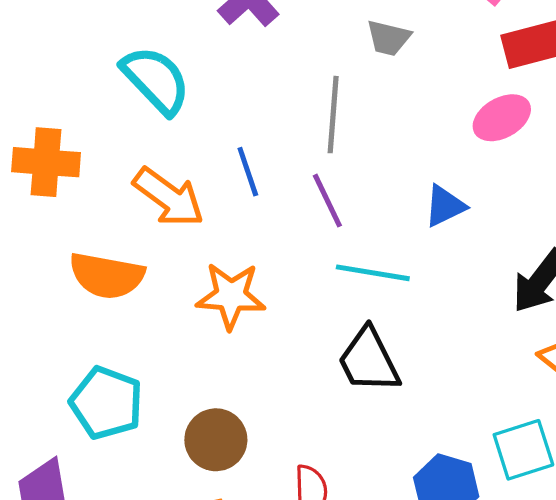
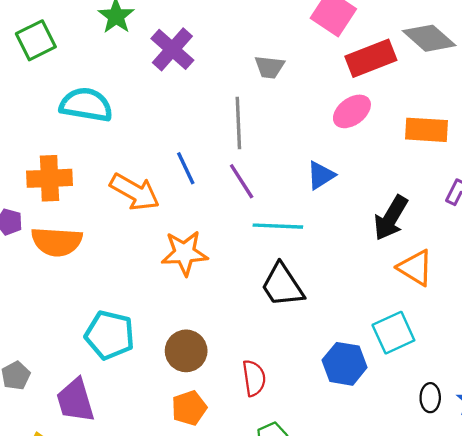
cyan semicircle: (156, 80) -> (86, 105), moved, turned -30
orange semicircle: (107, 276) -> (57, 242), moved

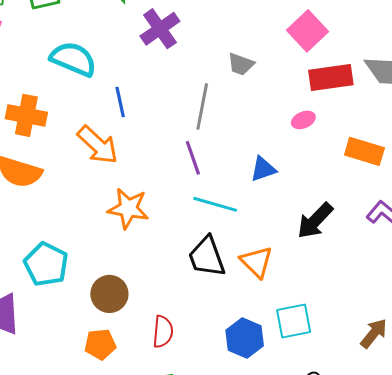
pink ellipse: (352, 111) -> (303, 120), size x0.7
blue line: (186, 168) -> (120, 102), moved
orange triangle: (415, 268) -> (256, 262), moved

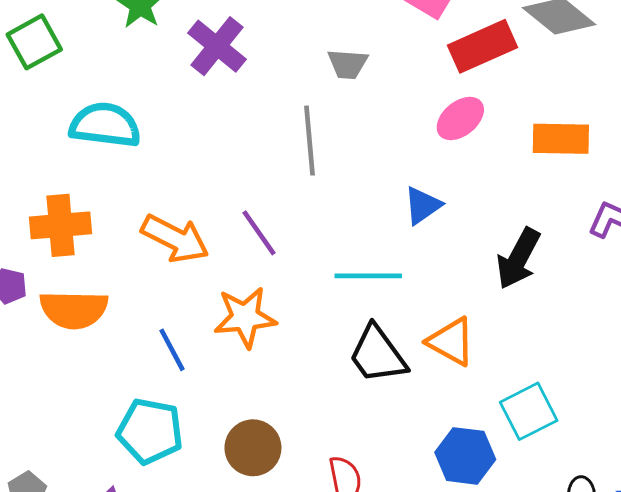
blue line: (120, 102) -> (172, 350), moved
pink ellipse: (303, 120) -> (460, 118), size x1.4
purple line: (193, 158) -> (259, 233), moved

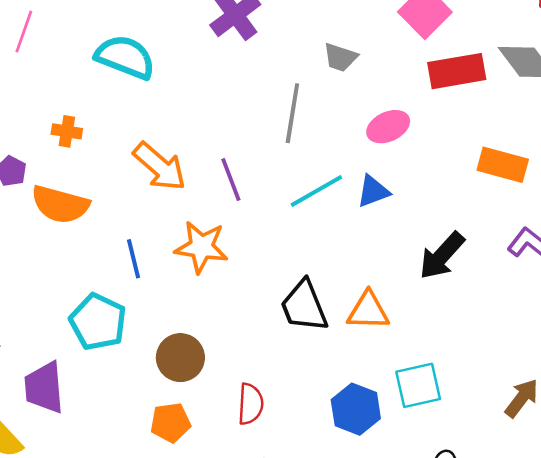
pink ellipse: (460, 118) -> (388, 127), moved
orange cross: (61, 225) -> (67, 131), size x0.6
cyan line: (368, 276) -> (316, 191), moved, turned -44
orange triangle: (451, 342) -> (368, 311), turned -42

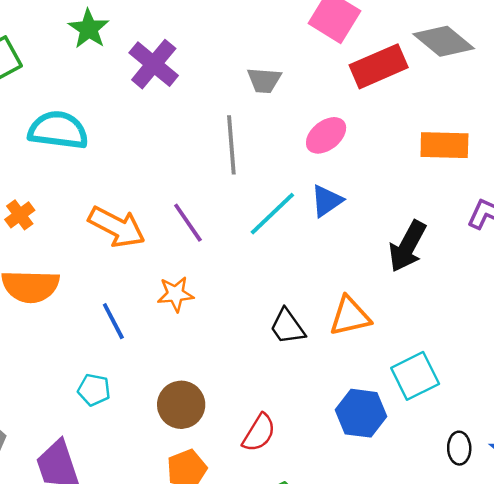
orange cross: (67, 131) -> (20, 215), turned -32
orange star: (201, 247) -> (175, 294), size x0.7
black trapezoid: (304, 306) -> (287, 327), size x0.7
cyan pentagon: (98, 322) -> (94, 390), size x0.6
red semicircle: (250, 404) -> (259, 433), turned 42

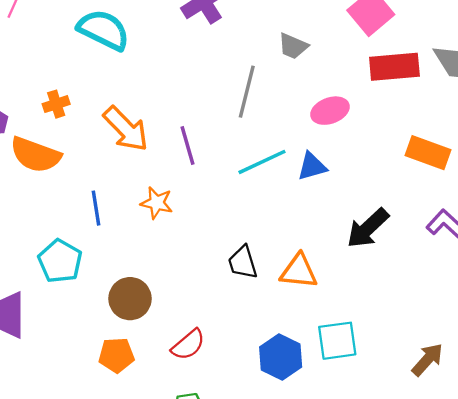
orange cross: (20, 215) -> (56, 104), moved
cyan pentagon: (94, 390) -> (60, 261), size x1.5

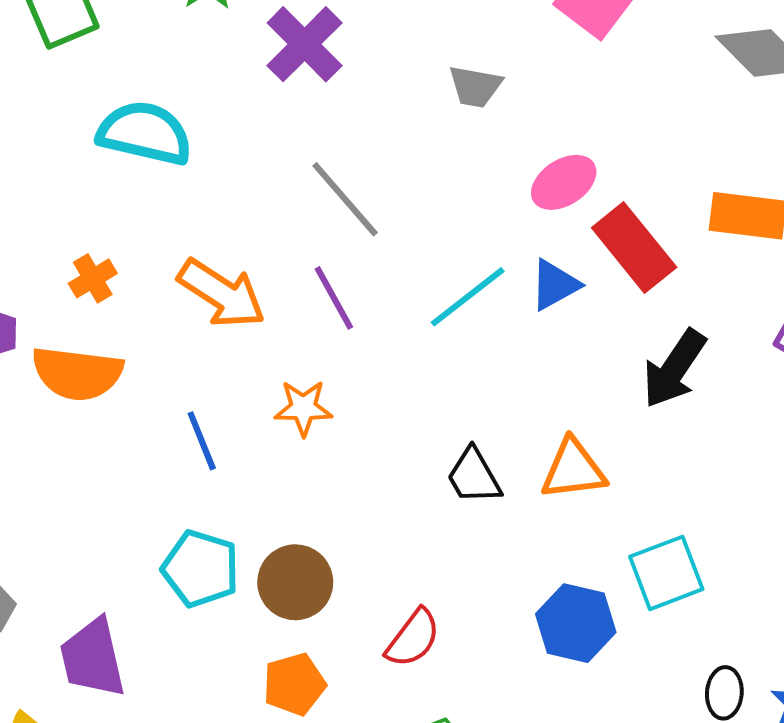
red rectangle: (394, 67) -> (634, 248), moved, turned 69
gray line: (247, 92) -> (345, 199), moved, turned -42
cyan pentagon: (60, 261) -> (200, 569), moved

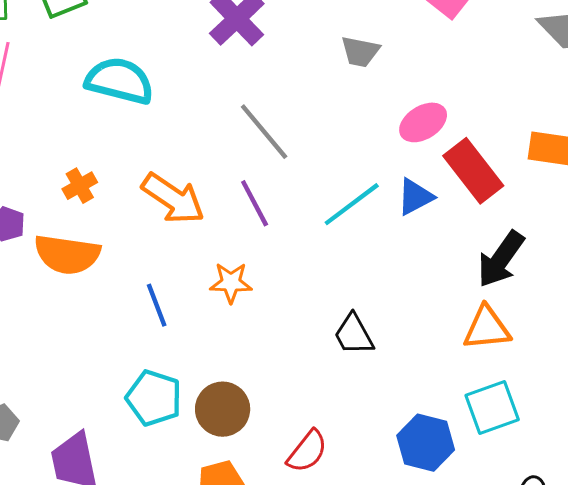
orange triangle: (573, 469) -> (487, 328), moved

